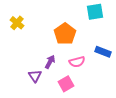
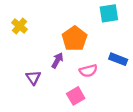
purple arrow: (50, 62) -> (57, 60), moved
purple triangle: (35, 76) -> (33, 78), moved

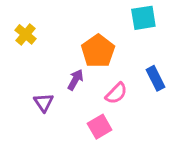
blue rectangle: (118, 59) -> (156, 78), turned 42
pink semicircle: (88, 71) -> (116, 93), turned -30

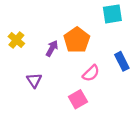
yellow cross: (26, 34) -> (16, 40), moved
purple arrow: (75, 80) -> (52, 48), moved

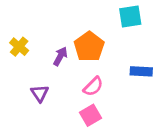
blue rectangle: (122, 61) -> (141, 71), turned -60
pink semicircle: (91, 73) -> (93, 86), moved

